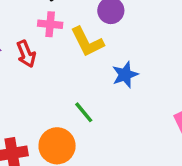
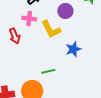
green line: (84, 112) -> (48, 71), turned -64

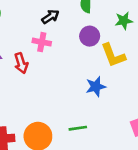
yellow L-shape: (51, 29) -> (113, 55), moved
green line: (48, 71) -> (78, 128), moved

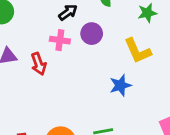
purple circle: (90, 36) -> (92, 34), moved

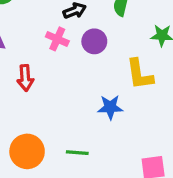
red arrow: (39, 64) -> (25, 78), moved

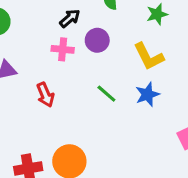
blue star: (110, 107) -> (147, 94), moved
green line: (77, 153) -> (106, 94), moved, turned 55

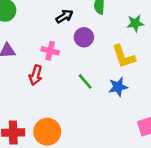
pink cross: (63, 49) -> (50, 51), moved
red arrow: (45, 95) -> (36, 75), turned 30

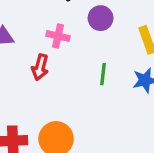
green line: (85, 81) -> (103, 74), turned 48

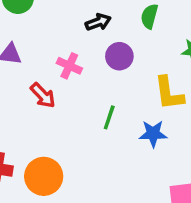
red arrow: (40, 67) -> (43, 95), turned -70

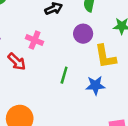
purple circle: (119, 56) -> (83, 34), moved

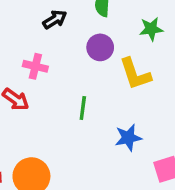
blue star: (95, 85) -> (128, 138), moved

